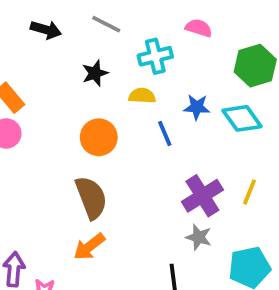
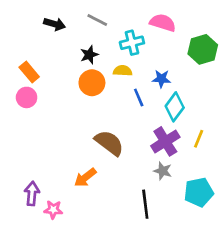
pink semicircle: (199, 28) -> (163, 23), size x1.4
cyan diamond: (242, 118) -> (175, 107), moved, turned 72
orange circle: (99, 137) -> (92, 83), moved
brown semicircle: (91, 198) -> (109, 143), moved, turned -32

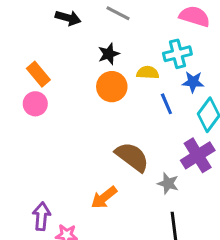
cyan cross: (132, 43) -> (177, 54), moved
gray star: (163, 171) -> (168, 183), moved

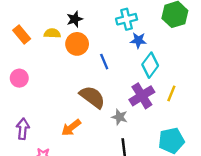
yellow semicircle: (148, 73) -> (52, 33), moved
pink circle: (35, 104) -> (19, 78), moved
blue line: (166, 104) -> (104, 62), moved
purple arrow: (42, 216) -> (23, 129), moved

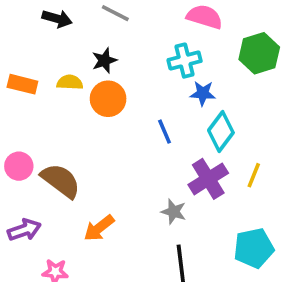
orange rectangle: (22, 34) -> (22, 84), turned -36
blue line: (104, 62) -> (165, 132), moved
pink circle: (19, 78) -> (19, 166), moved
brown semicircle: (92, 97) -> (61, 181), moved
purple arrow: (23, 129) -> (24, 230), turned 66

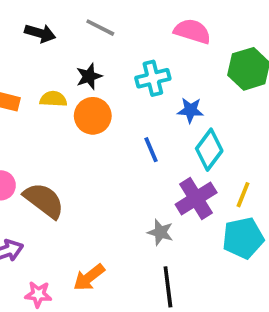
cyan cross: (185, 61) -> (153, 78), moved
orange arrow: (99, 228) -> (89, 277), moved
cyan pentagon: (254, 248) -> (243, 238), moved

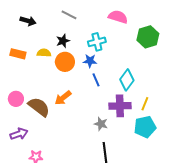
black arrow: (40, 33) -> (28, 21), moved
blue star: (190, 110) -> (90, 61), moved
purple cross: (196, 198) -> (120, 106), turned 30
orange arrow: (89, 277) -> (63, 98), moved

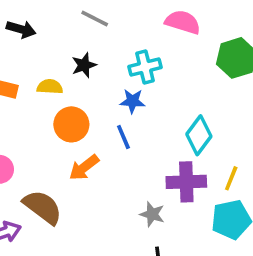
orange circle: (65, 62) -> (71, 124), moved
blue line: (96, 80) -> (123, 137), moved
brown semicircle: (39, 107) -> (43, 207), moved

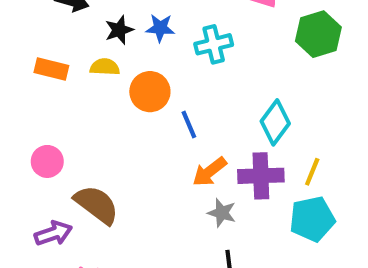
black star: (84, 65) -> (119, 30), moved
blue star: (132, 101) -> (160, 28), moved
orange circle: (71, 124) -> (150, 92), moved
orange arrow: (84, 168) -> (210, 172), moved

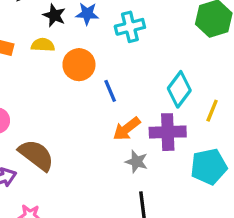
black star: (119, 30) -> (54, 15), turned -30
yellow line: (312, 172) -> (212, 111), moved

